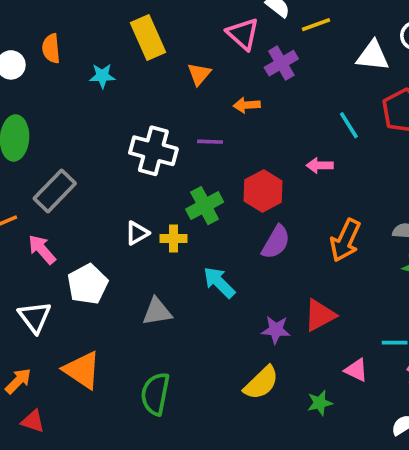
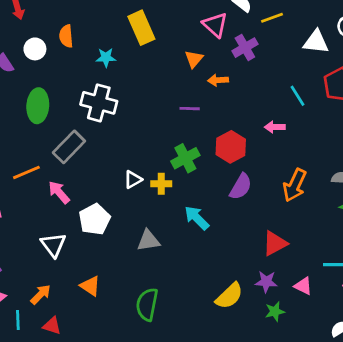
orange triangle: (199, 74) -> (194, 59), moved
white cross: (153, 151) -> (99, 103), moved
purple star: (276, 330) -> (266, 282), moved
orange triangle: (82, 370) -> (90, 286), size x0.7

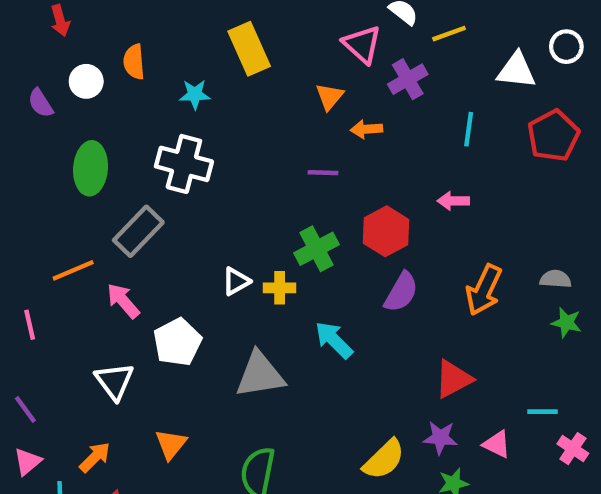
cyan line: (297, 96) -> (469, 129), moved, turned 40
gray triangle: (148, 241) -> (260, 375), size x1.4
orange triangle: (90, 286) -> (171, 444), turned 35

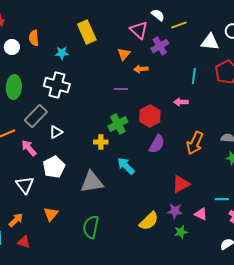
cyan line: (469, 129) -> (194, 76), moved
white triangle: (236, 281) -> (56, 132), moved

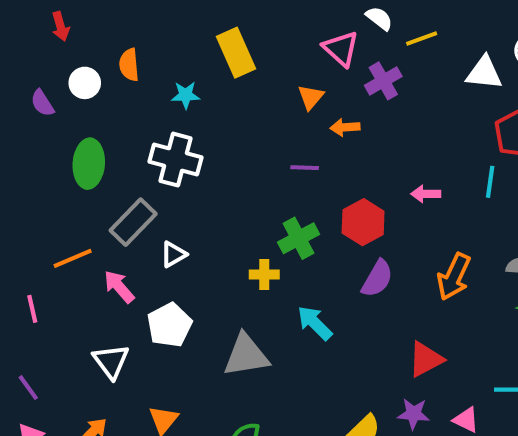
cyan line: (194, 76) -> (490, 182), moved

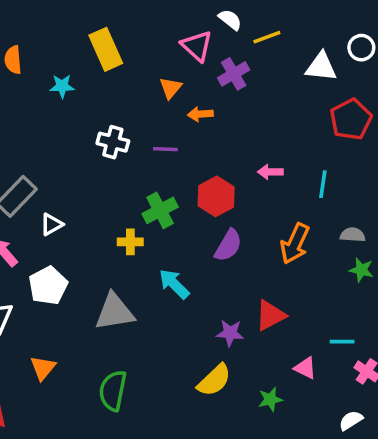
white cross: (176, 160) -> (113, 142), moved, size x0.7
cyan line: (490, 182) -> (323, 184), moved
purple star: (414, 414) -> (230, 333), moved

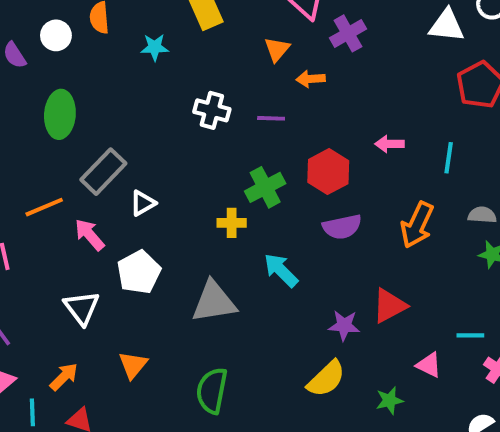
purple semicircle: (228, 245) -> (342, 227), turned 48

